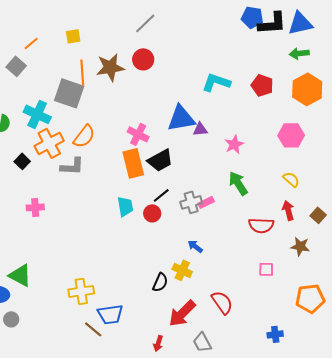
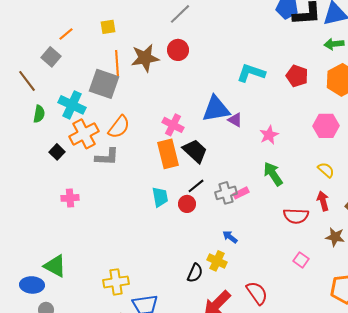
purple triangle: (200, 129) -> (235, 120), turned 35
black trapezoid: (160, 160) -> (195, 151), turned -108
pink square: (266, 269) -> (301, 260), turned 35

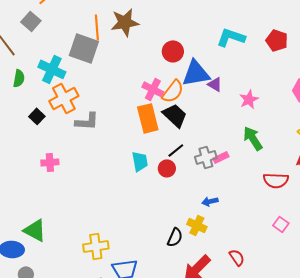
red circle: (178, 50) -> (173, 51), moved
orange semicircle: (119, 127) -> (173, 91), moved
blue arrow: (230, 237) -> (210, 201), turned -49
red semicircle: (257, 293) -> (237, 257), size x0.7

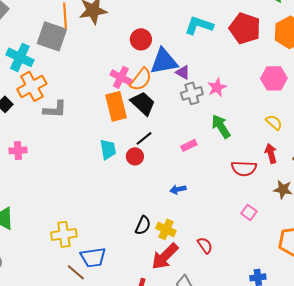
red pentagon: (277, 40) -> (245, 28), size x1.4
gray cross: (206, 157) -> (192, 93), moved
yellow cross: (197, 225) -> (166, 229), moved

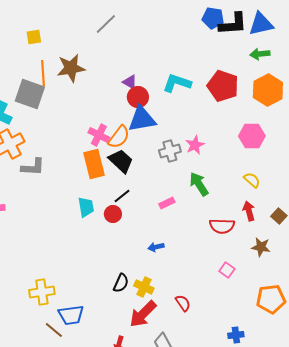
red circle: (141, 39) -> (138, 97), moved
purple triangle: (183, 72) -> (130, 82), moved

